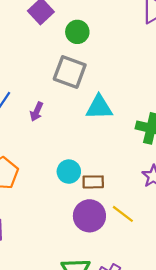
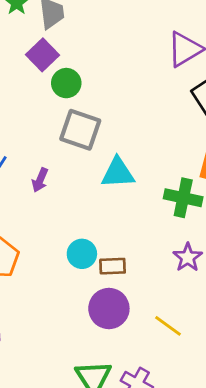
green circle: (77, 32) -> (66, 83), moved
yellow line: (123, 214) -> (168, 326), moved

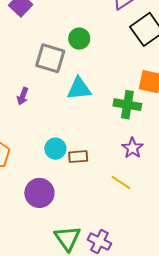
green circle: (66, 83) -> (79, 39), moved
purple circle: (109, 308) -> (39, 193), moved
yellow line: (168, 326) -> (121, 182), moved

